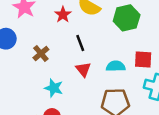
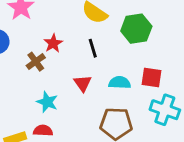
red star: (63, 15) -> (53, 43), moved
black line: (80, 43) -> (93, 48), moved

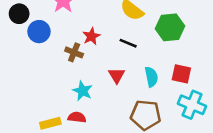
black line: (93, 48) -> (128, 43), turned -54
brown cross: (36, 62) -> (74, 52), turned -36
cyan semicircle: (120, 83) -> (151, 77), turned 72

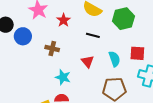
red star: (91, 36) -> (63, 20), moved

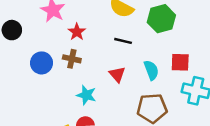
red star: (63, 20) -> (77, 32), moved
blue circle: (23, 36) -> (42, 63), moved

